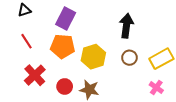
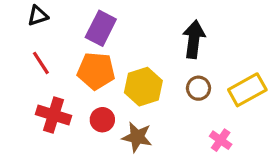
red cross: (35, 75) -> (53, 115), turned -30
red circle: (65, 86) -> (102, 120), moved
pink cross: (156, 88) -> (221, 140), moved

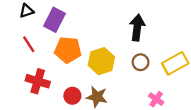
purple rectangle: (101, 28) -> (54, 20), moved
red circle: (102, 120) -> (72, 96), moved

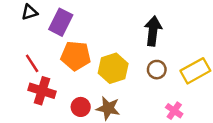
red line: (29, 44) -> (32, 63), moved

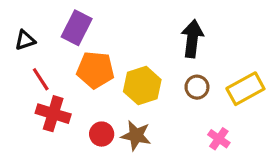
black triangle: (30, 12) -> (25, 40), moved

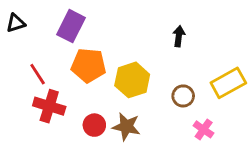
black arrow: (192, 39) -> (179, 36), size x0.6
black triangle: (25, 40) -> (16, 23), moved
brown circle: (197, 87) -> (183, 96), moved

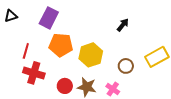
black arrow: (179, 36) -> (123, 25), turned 32
red line: (38, 74) -> (26, 51), turned 49
pink cross: (204, 129) -> (113, 89), moved

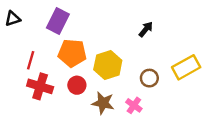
red circle: (65, 86) -> (77, 85), moved

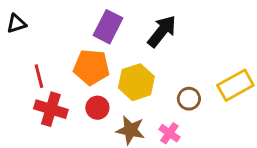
purple rectangle: (58, 21) -> (108, 27), moved
black arrow: (146, 29) -> (162, 31), moved, size x1.6
red line: (31, 60) -> (39, 76), turned -30

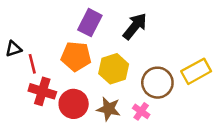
black triangle: (16, 24) -> (13, 49), moved
brown circle: (189, 99) -> (157, 83), size x1.6
red circle: (97, 108) -> (74, 104), moved, size x1.5

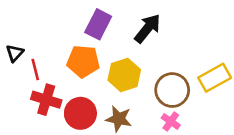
black triangle: (13, 49) -> (15, 53), turned -30
pink cross: (141, 111) -> (171, 122), moved

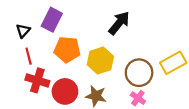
purple rectangle: (98, 24) -> (52, 20), moved
black triangle: (15, 53) -> (23, 31), moved

